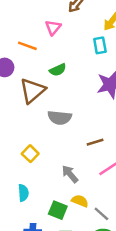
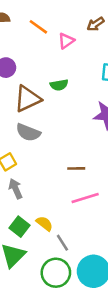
orange line: (27, 46) -> (38, 27), moved
gray semicircle: (60, 118) -> (28, 132), moved
gray arrow: (70, 174) -> (16, 189), moved

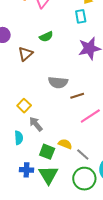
brown triangle: (28, 99) -> (26, 54), size x0.7
gray semicircle: (28, 132) -> (58, 82), moved

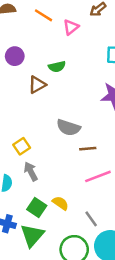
green semicircle: (46, 37) -> (57, 67), moved
gray line: (83, 155) -> (91, 219), moved

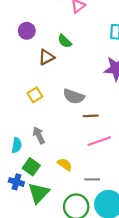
green semicircle: (57, 67) -> (65, 41), turned 56
yellow square: (22, 146) -> (35, 95), moved
green square: (37, 207) -> (31, 167), moved
gray line: (91, 219) -> (92, 179), turned -56

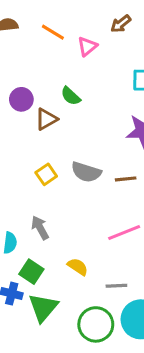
purple circle: (27, 31) -> (21, 99), moved
yellow square: (35, 95) -> (46, 174), moved
brown line: (91, 116) -> (126, 179), moved

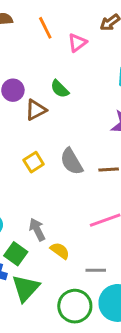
orange line: (53, 32) -> (45, 28), turned 30
gray semicircle: (86, 172) -> (72, 161), turned 40
gray arrow: (40, 228) -> (37, 230), moved

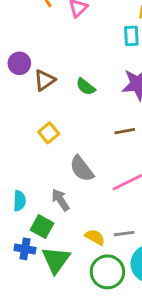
green semicircle: (60, 89) -> (86, 87), moved
gray semicircle: (72, 161) -> (82, 169), moved
yellow semicircle: (60, 251) -> (95, 237), moved

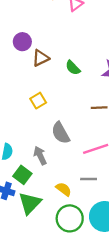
gray line: (124, 234) -> (89, 179), moved

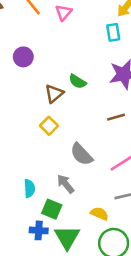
purple circle: (22, 42) -> (23, 57), moved
brown triangle: (41, 58) -> (54, 94), moved

